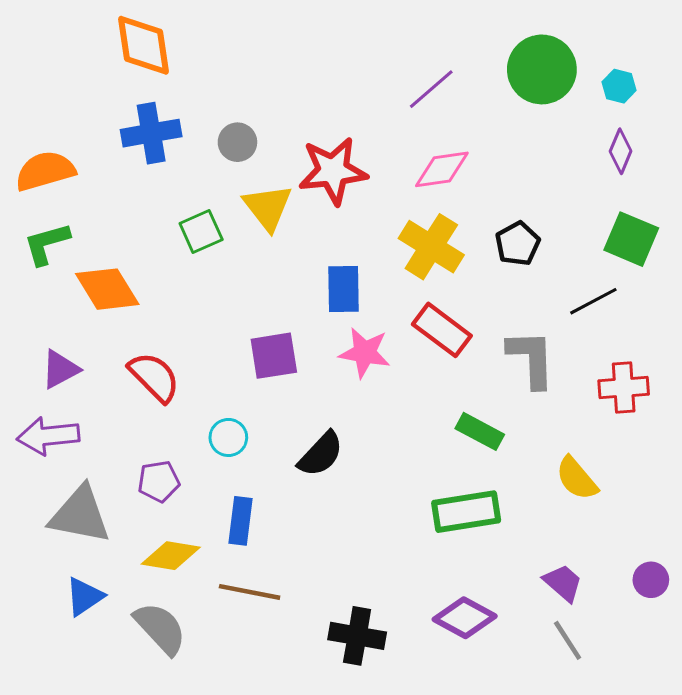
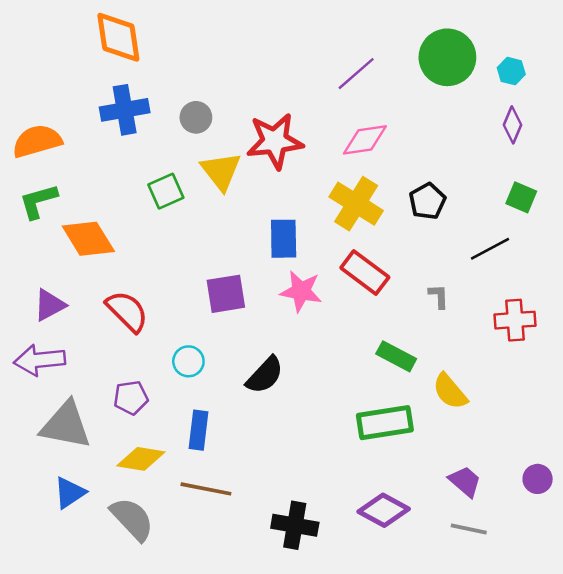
green square: (631, 239) -> (521, 197), size x0.7
gray L-shape: (531, 359) -> (439, 296), size x0.5
yellow semicircle: (577, 478) -> (450, 391), moved
gray line: (568, 640) -> (469, 529), turned -45

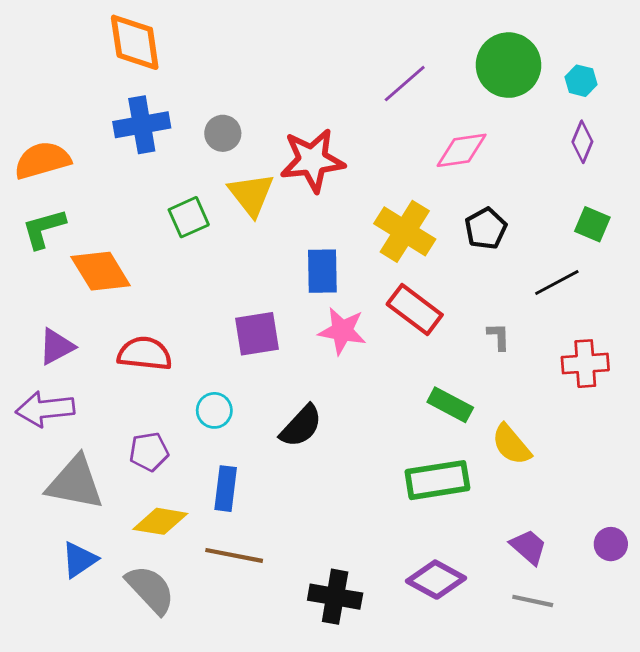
pink diamond: (365, 140) -> (462, 150), moved
red semicircle: (127, 311) -> (145, 354), turned -39

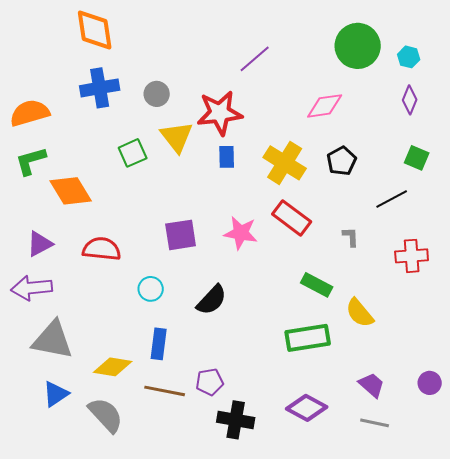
purple line: (405, 84) -> (255, 59), moved
blue rectangle: (322, 271) -> (227, 157), moved, size x0.7
purple pentagon: (149, 452) -> (210, 382), moved

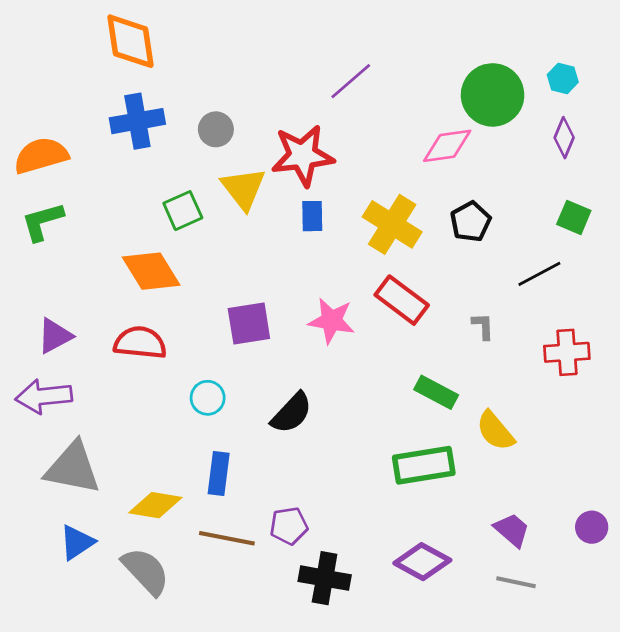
green circle: (358, 46) -> (493, 95), moved
orange diamond: (71, 191) -> (151, 271), moved

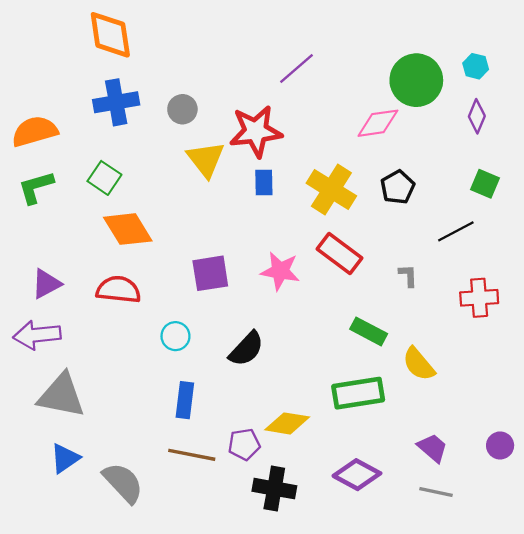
green square: (183, 211) -> (104, 178), moved, turned -32
yellow diamond: (155, 505) -> (287, 423), moved

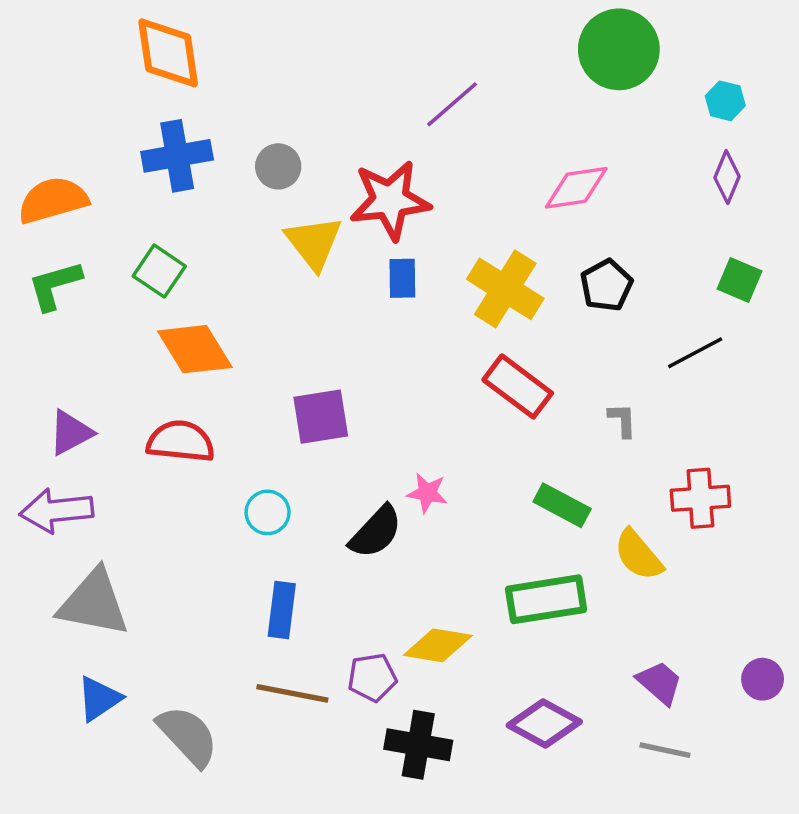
green circle: (416, 80) -> (619, 49), moved
pink star: (280, 271) -> (427, 493), moved, size x0.7
red cross: (479, 298) -> (700, 498), moved

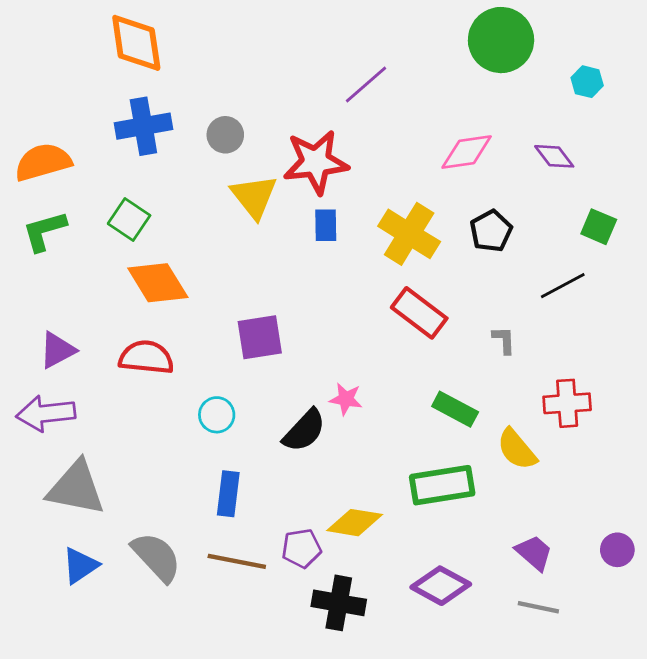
purple diamond: (727, 177) -> (554, 156), moved, turned -60
gray semicircle: (188, 736) -> (156, 557), moved

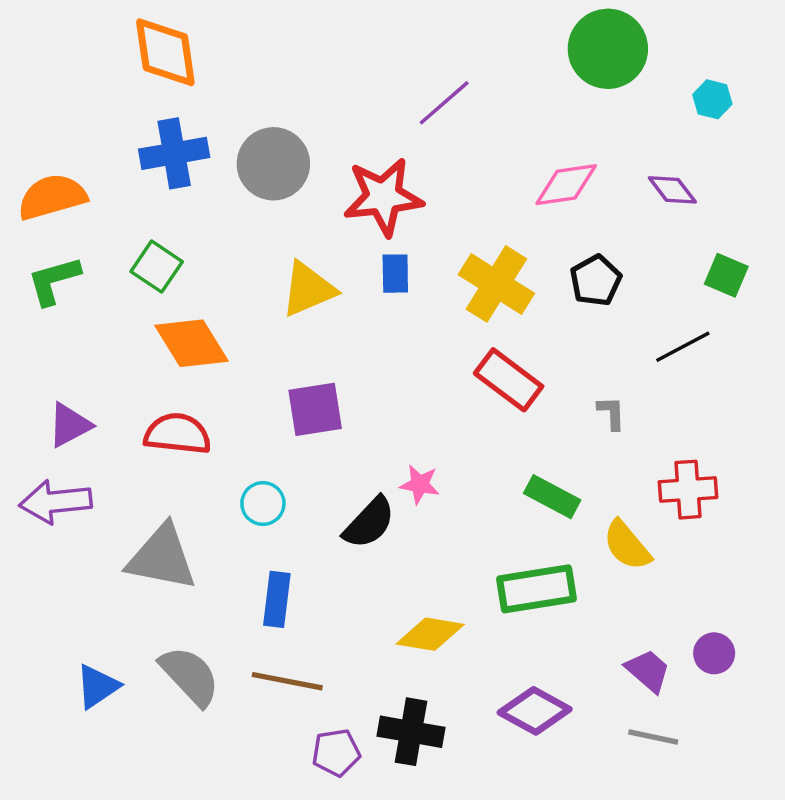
gray circle: (225, 135) -> (273, 164), size x1.6
yellow triangle: (254, 197) -> (308, 289), moved, turned 45
gray triangle: (76, 488) -> (162, 558), moved
purple pentagon: (301, 548) -> (336, 753), moved
purple circle: (617, 550) -> (714, 653), moved

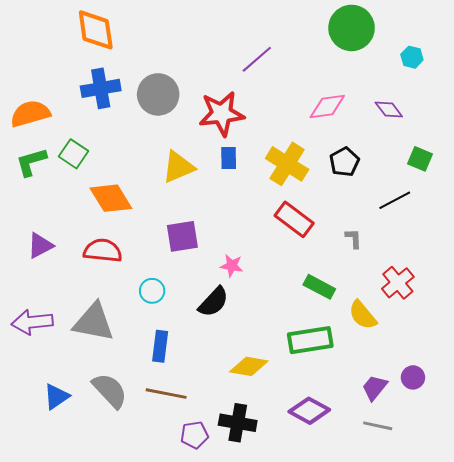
green square: (157, 267) -> (74, 154), moved
pink star: (420, 484) -> (232, 266), moved
red cross: (688, 490) -> (398, 283), turned -36
purple arrow: (56, 502) -> (32, 322), moved
purple trapezoid: (648, 671) -> (375, 388), turned -92

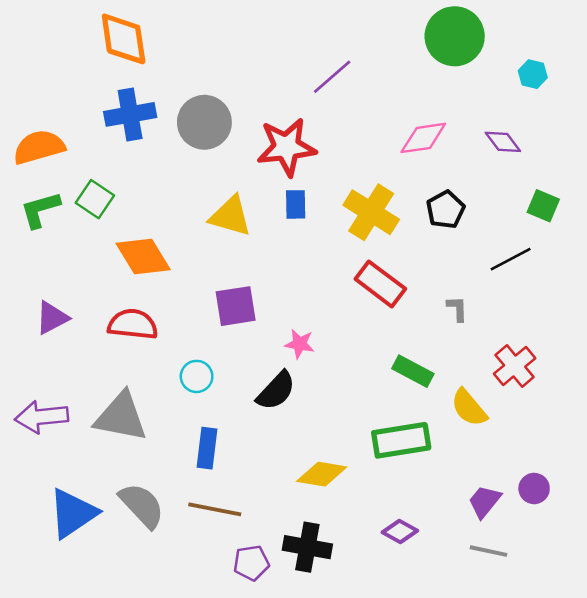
yellow triangle: (178, 167) -> (230, 216), turned 39
blue triangle: (56, 397) -> (73, 513), size x1.5
purple diamond: (309, 411) -> (400, 532), size x0.7

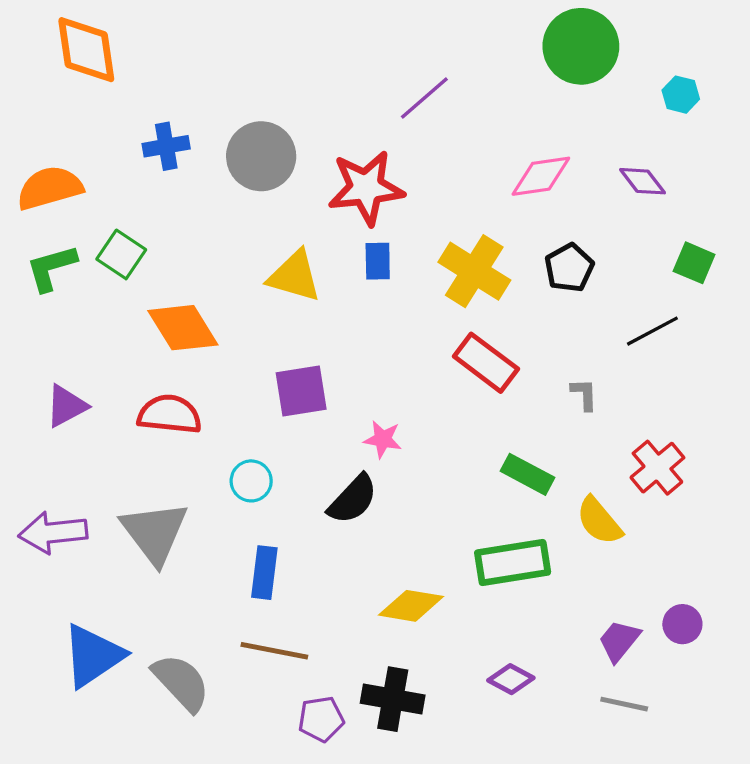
orange diamond: (124, 39) -> (86, 50), moved
blue cross: (130, 114) -> (166, 146), size x0.7
gray triangle: (121, 417) -> (155, 533), turned 42
gray semicircle: (142, 505) -> (181, 682), moved

